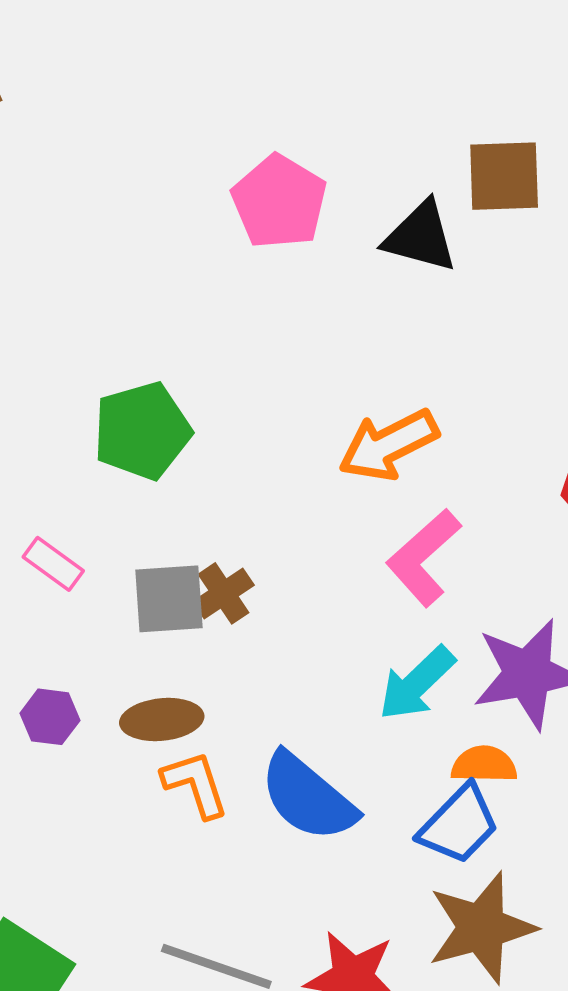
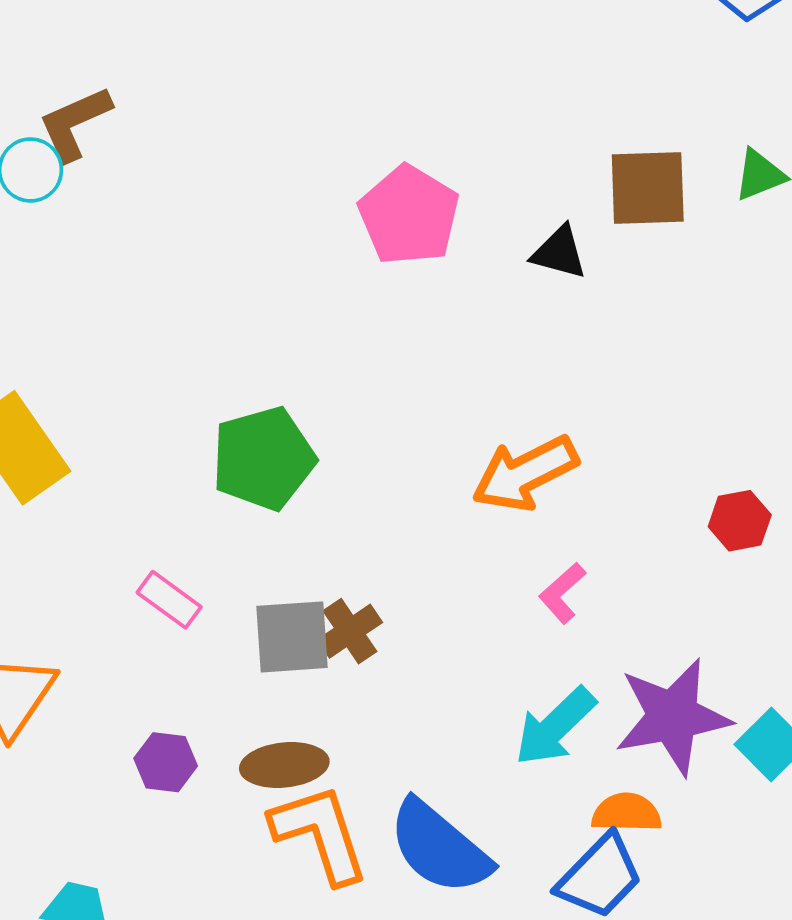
black triangle: (421, 237) -> (559, 252), size x0.7
pink L-shape: (424, 558) -> (562, 593), size x0.6
orange L-shape: (195, 784) -> (320, 834), size x1.4

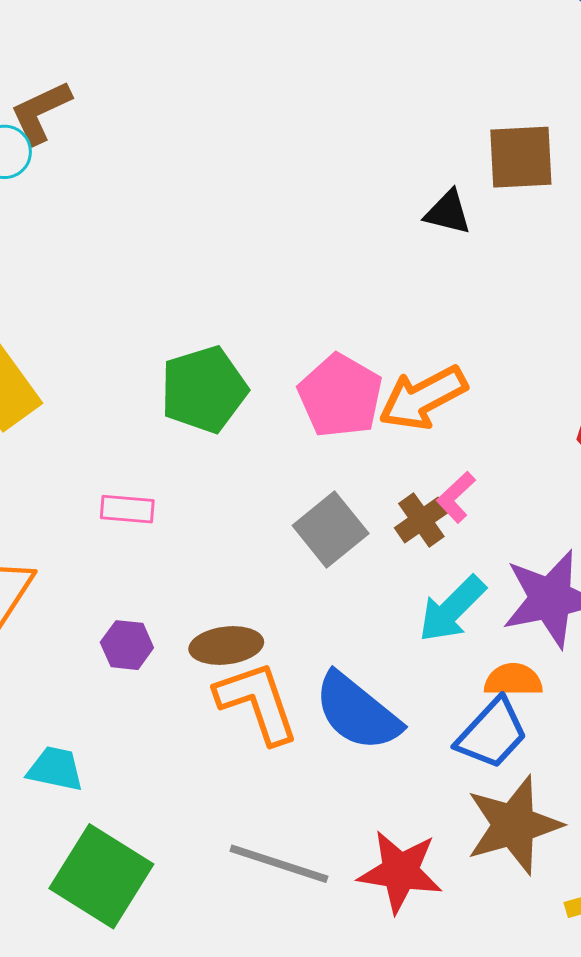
pink pentagon: (409, 215) -> (340, 396), moved
pink rectangle: (169, 600) -> (127, 509), turned -30
brown cross: (350, 631) -> (421, 520), moved
gray square: (292, 637) -> (331, 529), moved, turned -34

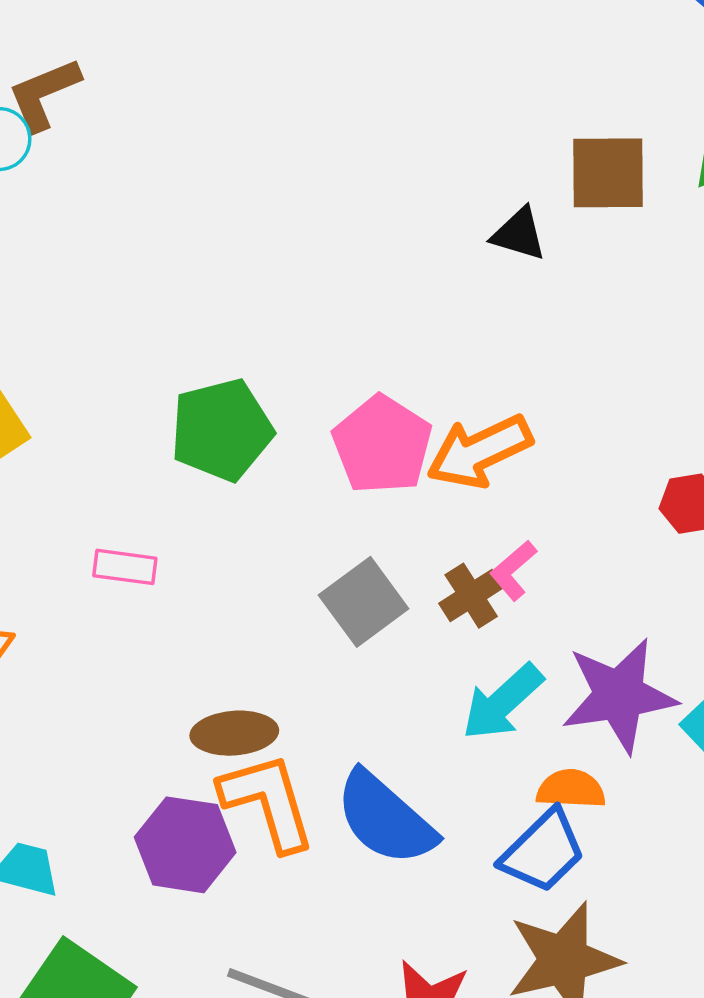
purple hexagon: (127, 645) -> (185, 845), moved, size x1.6

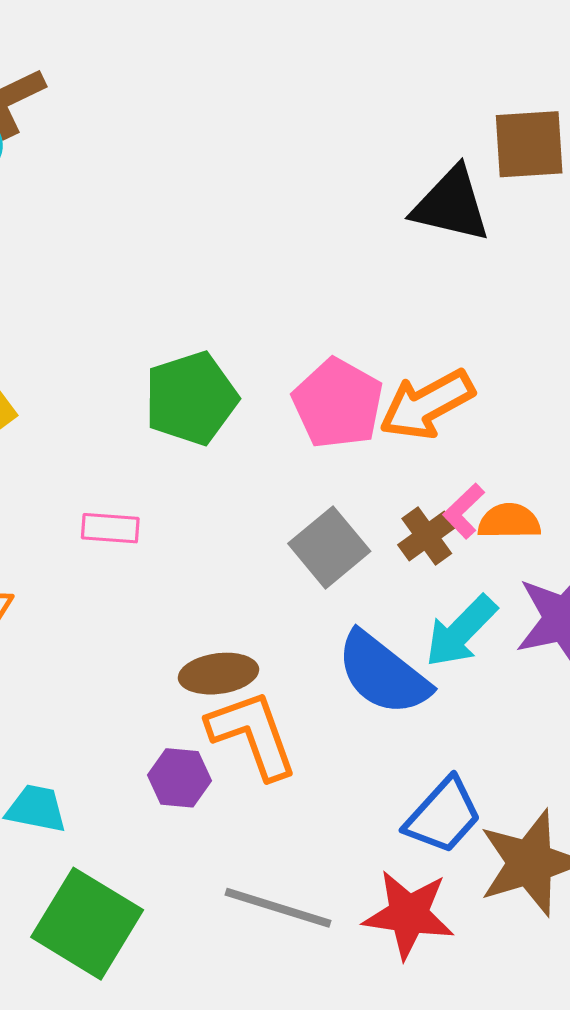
black triangle: (519, 234) -> (451, 205), size x1.6
orange semicircle: (571, 789) -> (509, 521), moved
blue semicircle: (385, 818) -> (383, 674), moved
purple hexagon: (185, 845) -> (180, 778), size x0.7
blue trapezoid: (543, 851) -> (443, 816), moved

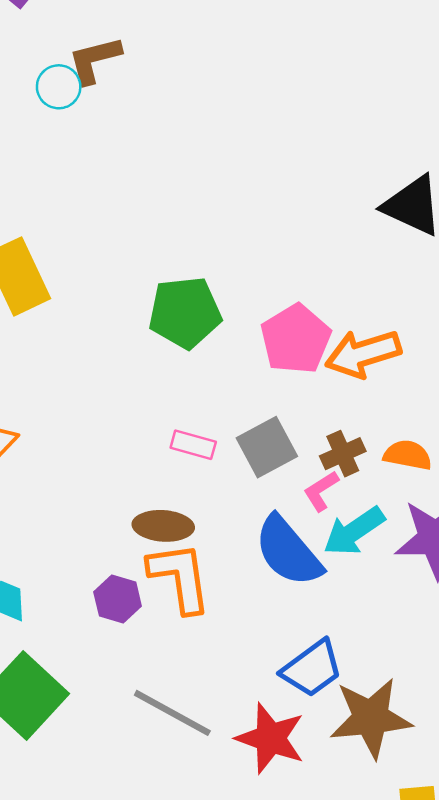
pink L-shape: (464, 511) -> (321, 491), moved
pink rectangle: (110, 528) -> (193, 445), moved

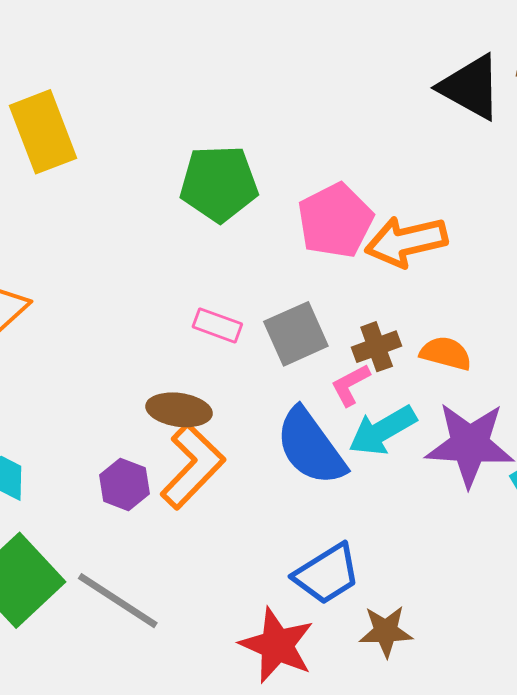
orange L-shape: (180, 577) -> (193, 466), turned 48
gray line: (172, 713) -> (118, 601), moved
brown star: (371, 718) -> (386, 631), size x0.6

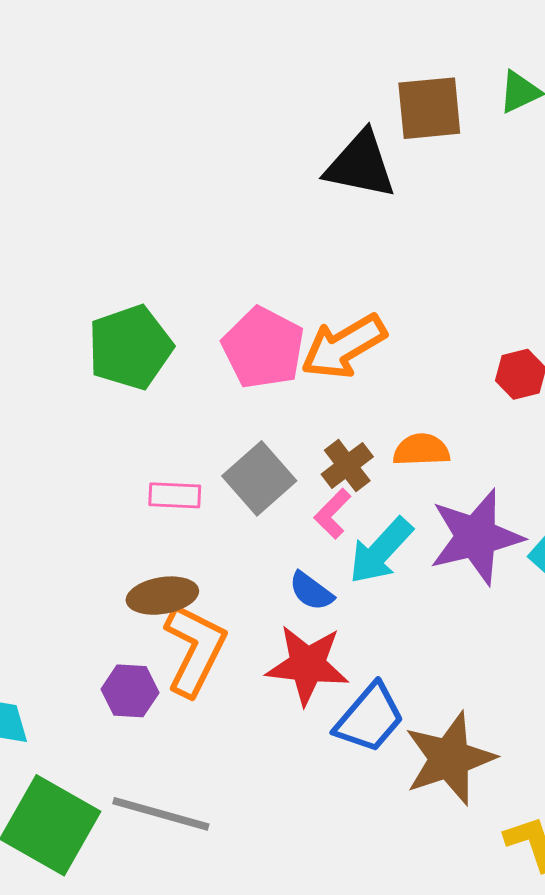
blue semicircle: (311, 447) -> (311, 591), size x0.5
brown star: (386, 631) -> (449, 758), size x1.6
red star: (277, 645) -> (307, 665), moved

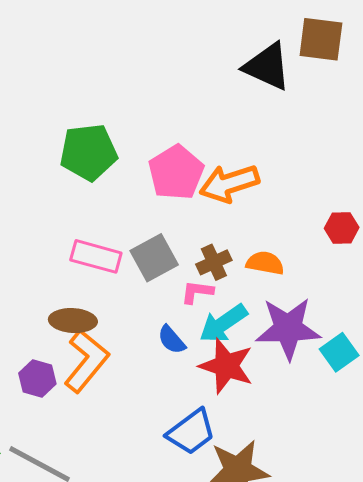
pink rectangle: (175, 495) -> (96, 256), size x1.4
pink L-shape: (333, 514) -> (197, 292), turned 40
red star: (307, 665) -> (226, 366), moved

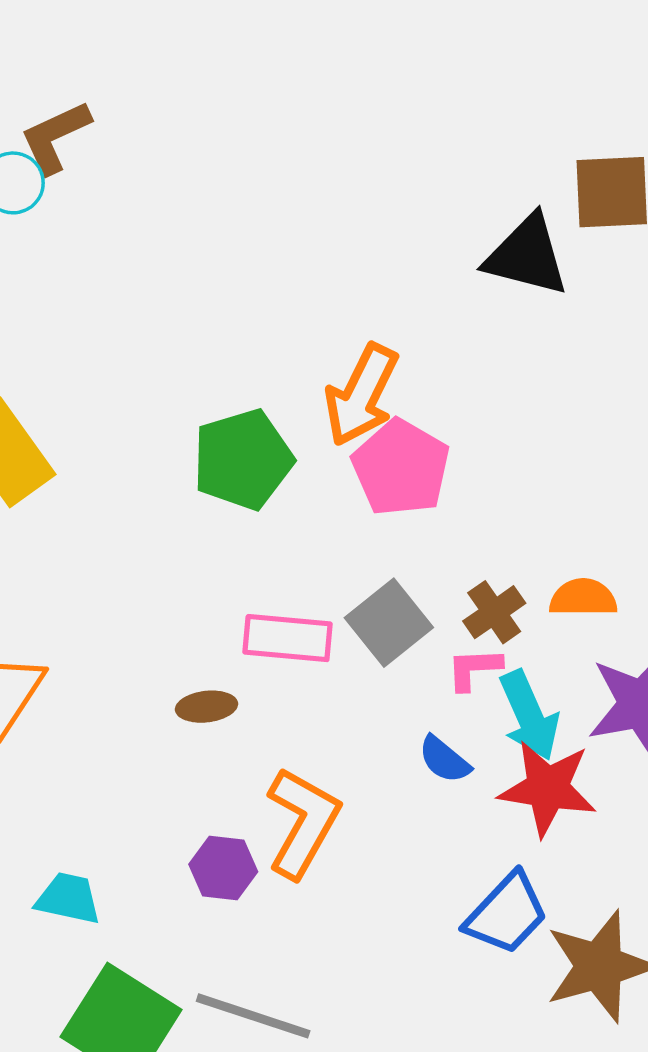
orange arrow: (229, 183) -> (361, 395), moved, turned -36
brown ellipse: (73, 321) -> (206, 707), moved, size x0.7
cyan arrow: (223, 323) -> (529, 715), turned -69

